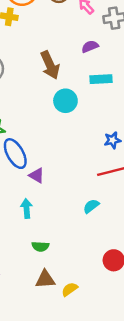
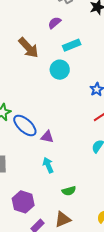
cyan circle: (65, 101) -> (60, 70), moved
brown triangle: (45, 279) -> (63, 219), moved

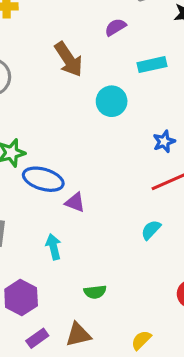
cyan rectangle: (72, 45) -> (152, 65), moved
blue ellipse: (25, 125) -> (43, 179), turned -35
cyan arrow: (48, 165) -> (54, 247), moved

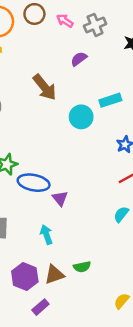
cyan rectangle: (152, 65) -> (110, 100), moved
purple triangle: (75, 202) -> (60, 198), turned 35
brown triangle: (78, 335) -> (54, 275), moved

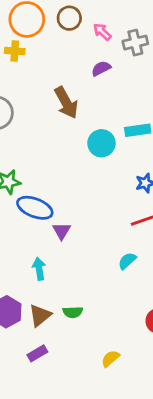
purple semicircle: (79, 59) -> (101, 68), moved
brown triangle: (54, 275) -> (40, 315), turned -30
purple rectangle: (40, 307) -> (37, 353), moved

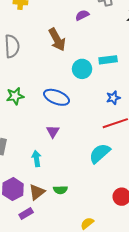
blue ellipse: (35, 208) -> (57, 97), moved
cyan semicircle: (127, 261) -> (100, 153), size x1.6
purple rectangle: (37, 353) -> (26, 213), moved

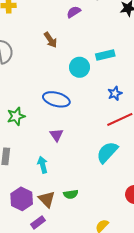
brown arrow: (57, 40) -> (50, 40), size x0.7
green star: (15, 96) -> (16, 116), moved
brown triangle: (37, 192) -> (47, 199), turned -30

